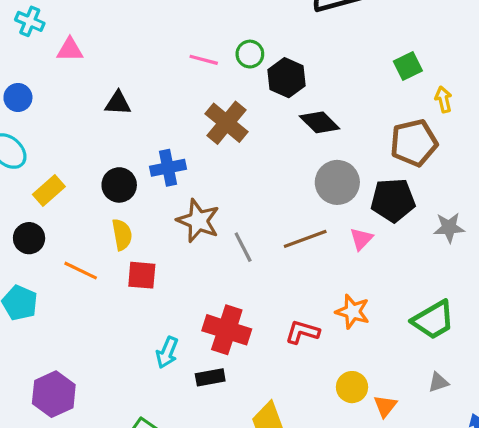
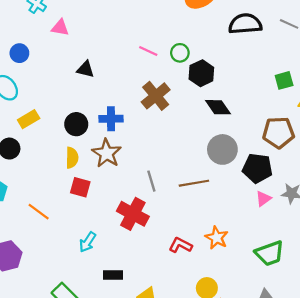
brown star: (198, 221) -> (107, 153), moved
pink triangle: (361, 239) -> (263, 199), moved
orange line: (81, 271) -> (39, 212), moved
red cross: (227, 330) -> (133, 214), moved
black rectangle: (210, 377) -> (113, 275), moved

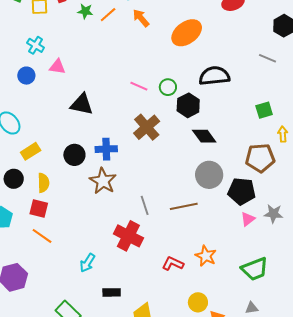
black semicircle: (245, 24) -> (214, 76), moved
blue circle: (19, 53) -> (26, 76), moved
black triangle: (85, 69) -> (82, 104), size x1.4
yellow semicircle: (72, 158) -> (43, 183), moved
red square: (80, 187) -> (39, 208), moved

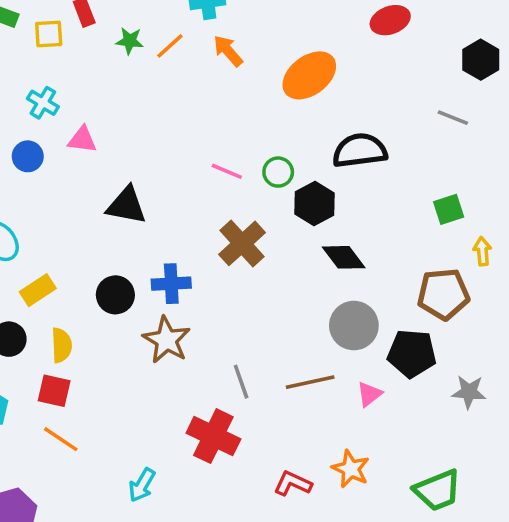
pink triangle: (248, 219) -> (369, 394), moved

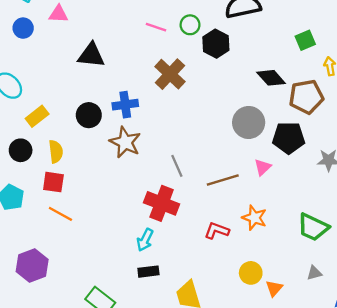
black diamond: (344, 257) -> (271, 78), moved
brown line: (310, 382) -> (223, 180), moved
cyan arrow: (142, 485) -> (145, 240), moved
green trapezoid: (438, 490) -> (313, 227), turned 52

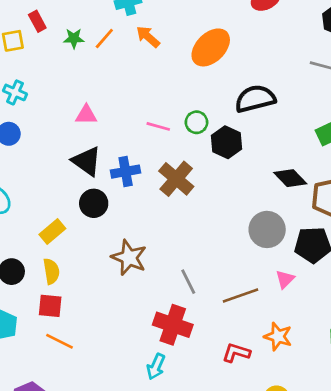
pink triangle: (58, 14) -> (86, 115), moved
black triangle: (91, 55) -> (87, 161), turned 32
blue cross: (125, 105) -> (126, 172), moved
black circle: (89, 115) -> (94, 203), moved
yellow rectangle: (37, 116) -> (52, 231), moved

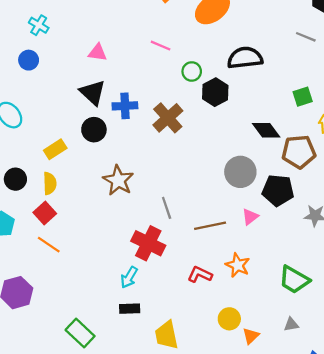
pink line: (158, 126) -> (161, 46), moved
red square: (50, 306) -> (45, 213), turned 35

